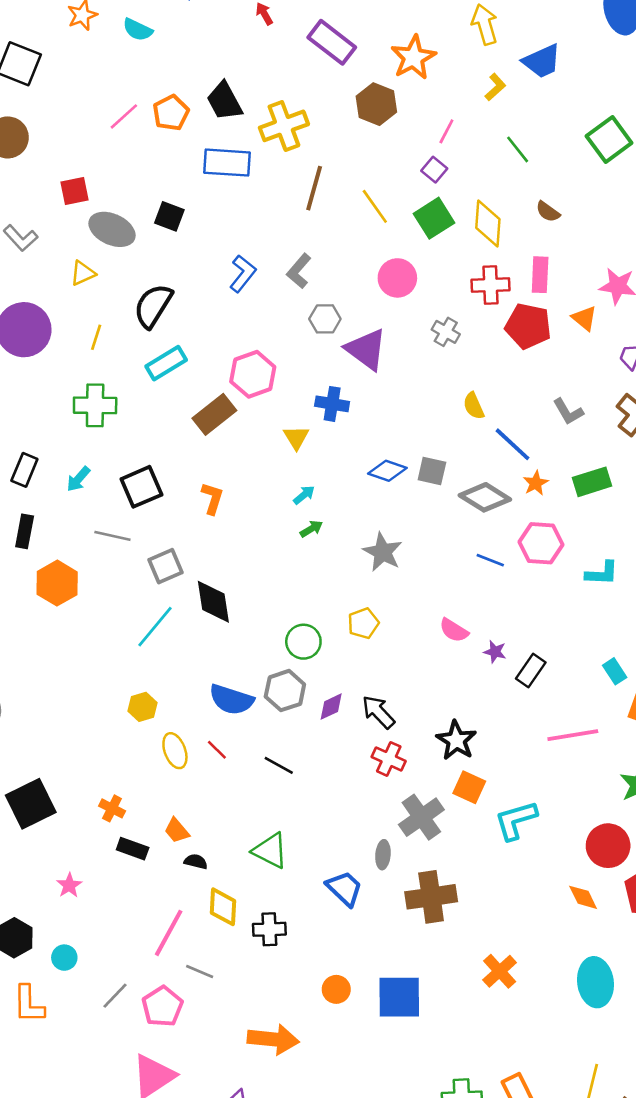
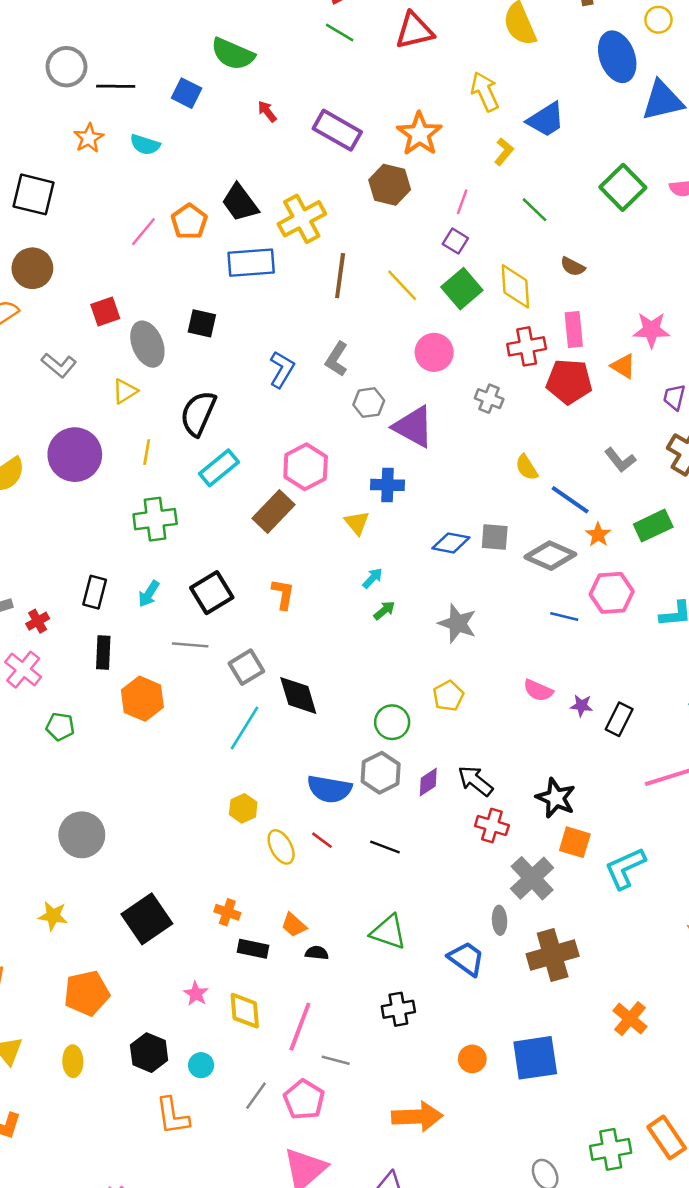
gray ellipse: (112, 229) -> (147, 344), turned 51
yellow diamond: (223, 907) -> (245, 1011), moved

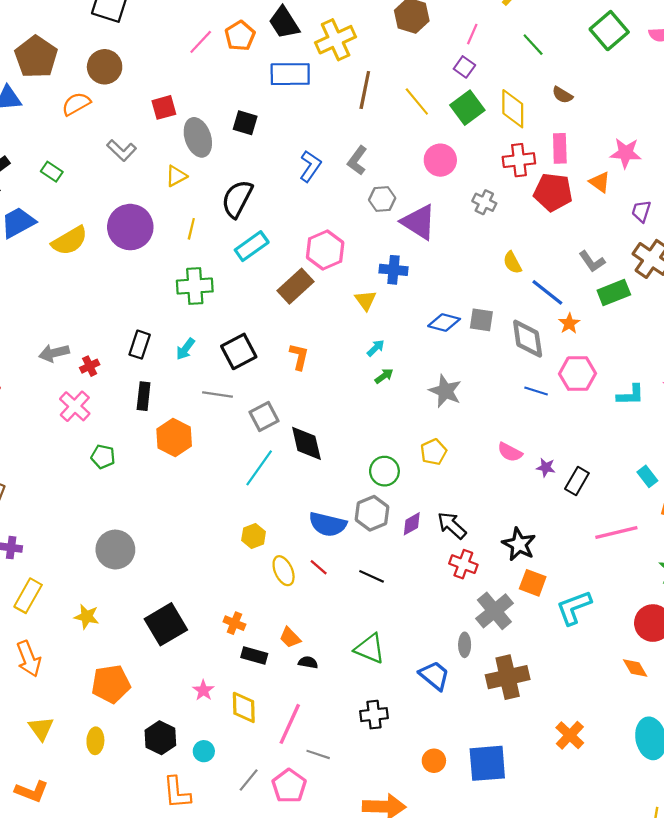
green rectangle: (653, 526) -> (614, 293), moved
gray diamond: (550, 556) -> (528, 339), turned 54

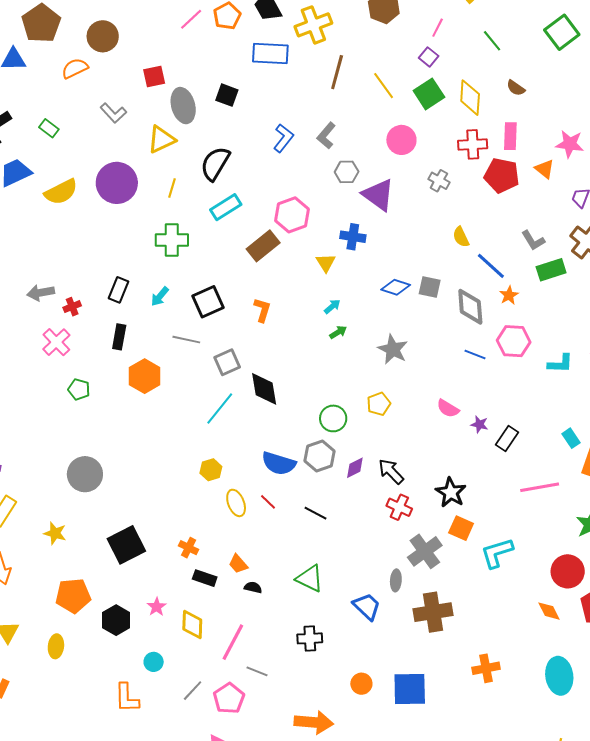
yellow triangle: (176, 176) -> (161, 139), size x1.4
orange cross: (570, 735) -> (486, 668), turned 32
black hexagon: (160, 738) -> (116, 620), moved

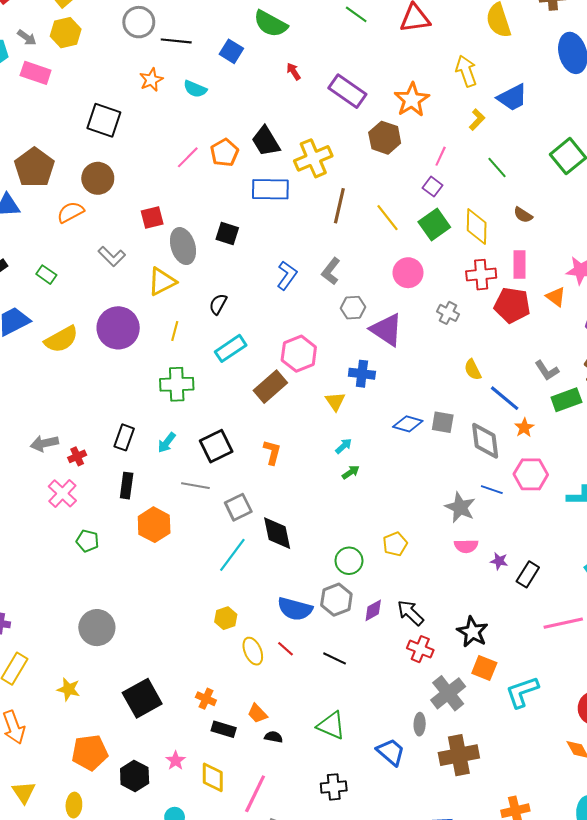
black semicircle: (215, 163) -> (218, 304), size x0.6
gray star: (393, 349) -> (460, 507), moved
pink semicircle: (448, 408) -> (466, 546), turned -30

